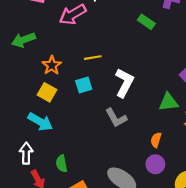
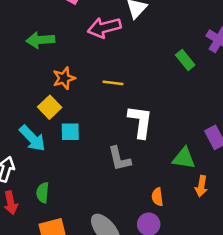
white L-shape: (124, 83) -> (140, 122), turned -36
cyan square: (84, 85) -> (70, 132), moved
orange semicircle: (156, 140) -> (157, 197), turned -40

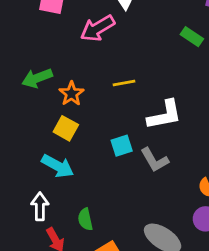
green arrow: (40, 40) -> (37, 78), moved
white L-shape: (140, 122) -> (165, 115), turned 88
cyan square: (70, 132) -> (122, 146), moved

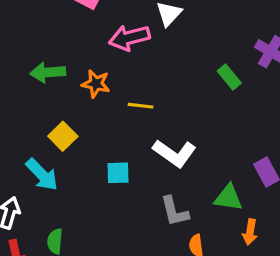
orange star: (71, 94) -> (96, 84), moved, turned 30
white L-shape: (165, 115) -> (175, 153), turned 30
gray L-shape: (154, 160) -> (174, 211), moved

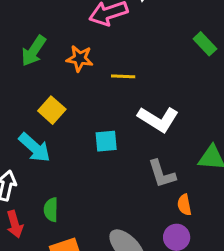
green arrow: (48, 72) -> (34, 51), turned -48

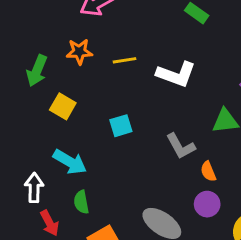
green arrow: (34, 51) -> (37, 71), moved
white L-shape: (158, 119) -> (176, 74), moved
cyan arrow: (34, 148) -> (70, 162), moved

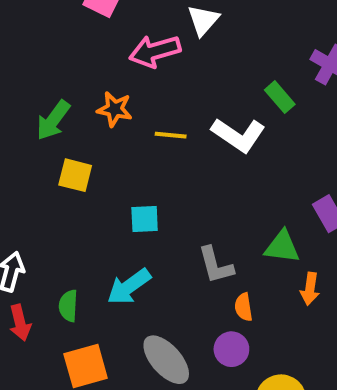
white L-shape: (176, 74) -> (238, 135), moved
yellow square: (63, 106) -> (75, 175), turned -30
cyan arrow: (70, 162) -> (129, 287), moved, turned 100

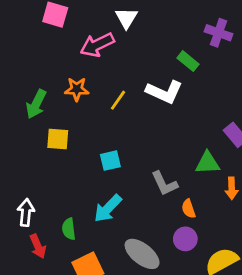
yellow line: (171, 135) -> (118, 100), turned -50

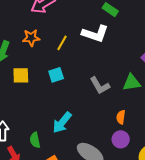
cyan square: (110, 161) -> (56, 75), moved
gray L-shape: (164, 183) -> (100, 86), moved
orange semicircle: (188, 209) -> (121, 117), turned 32

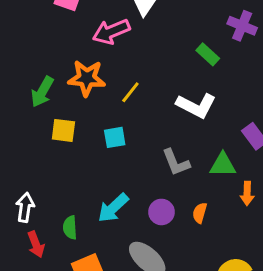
white L-shape: (95, 34) -> (196, 106), moved
orange star: (31, 38) -> (87, 78), size x1.4
purple circle: (121, 139) -> (161, 212), moved

